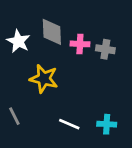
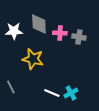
white star: (18, 41) -> (14, 31), turned -30
cyan cross: (107, 124) -> (71, 93), moved, turned -32

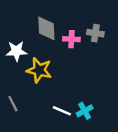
white star: (14, 31) -> (16, 51), moved
gray cross: (79, 37) -> (95, 33), moved

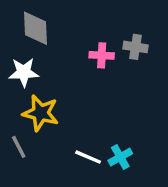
gray diamond: (46, 28) -> (36, 28), moved
yellow star: (39, 70) -> (41, 113), moved

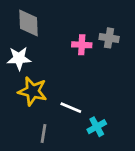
gray line: (19, 147) -> (44, 134), moved, turned 36
white line: (88, 157) -> (71, 108), moved

